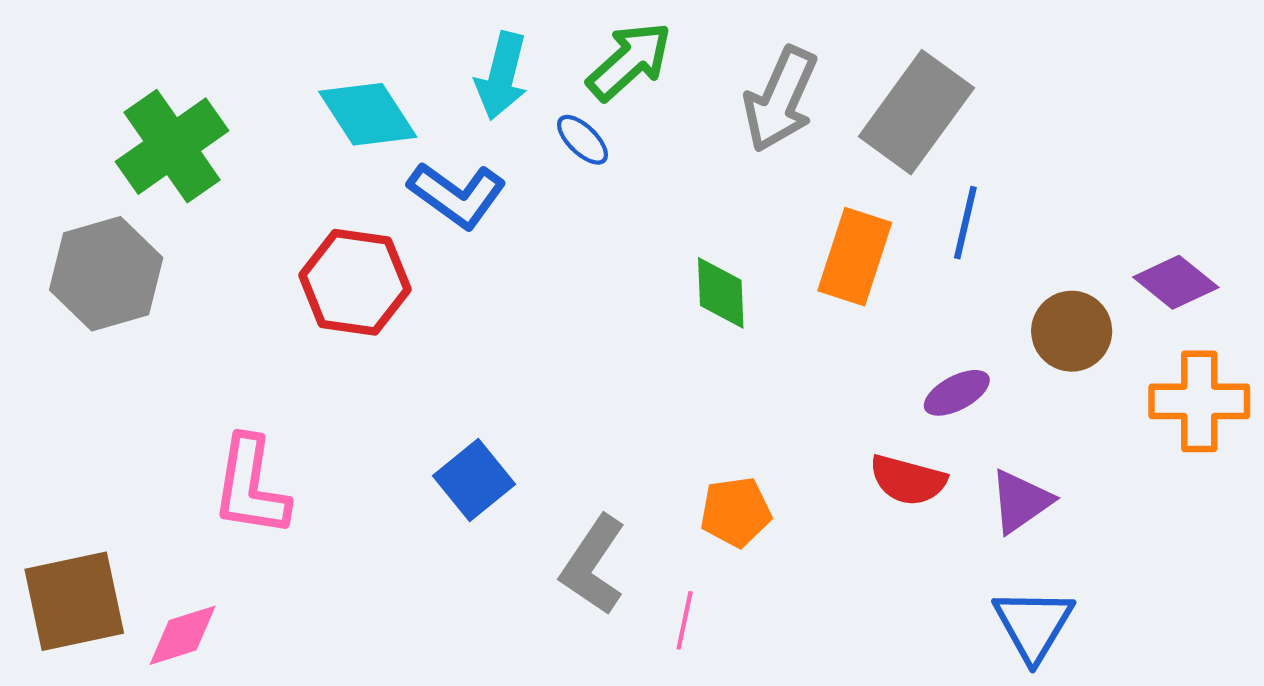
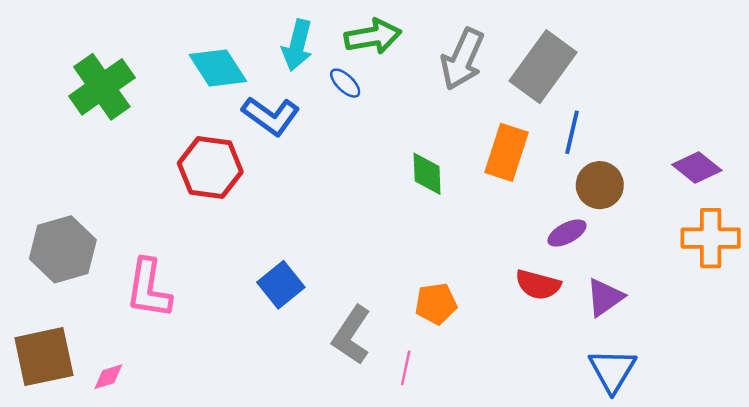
green arrow: (629, 61) -> (373, 36), turned 32
gray hexagon: (106, 274) -> (63, 249), moved
brown circle: (1072, 331) -> (600, 185), moved
pink diamond: (183, 635) -> (108, 377), size x0.7

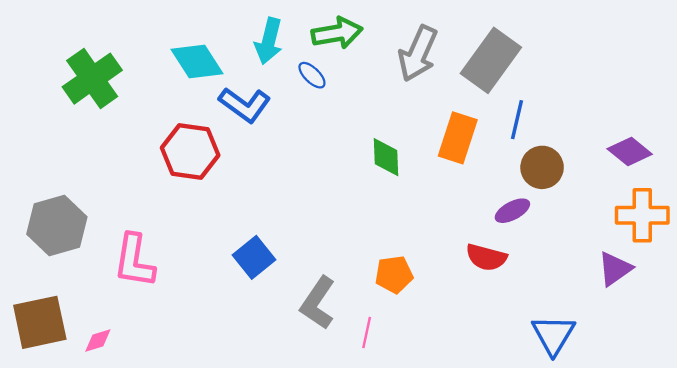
purple triangle: (605, 297) -> (615, 269), moved

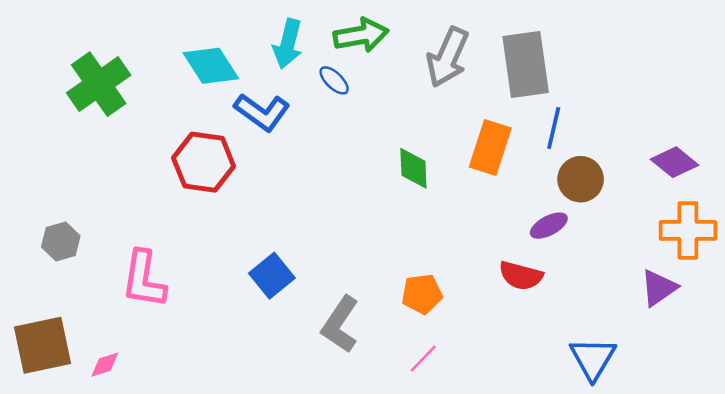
gray rectangle: (491, 60) -> (526, 65), turned -44
gray hexagon: (57, 225) -> (61, 241), size x0.6
pink line: (367, 333) -> (423, 359), moved, turned 32

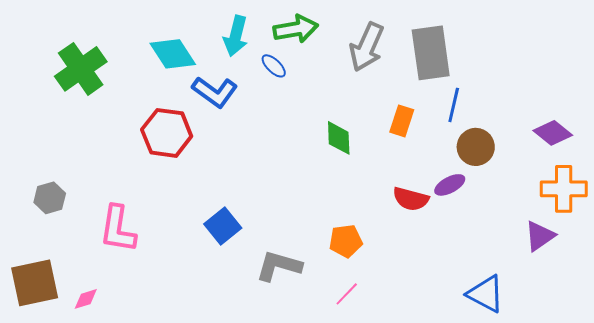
orange rectangle: (490, 147) -> (402, 121), size x0.7
red semicircle: (521, 276) -> (411, 199), moved
gray L-shape: (340, 324) -> (279, 266), turned 72
blue triangle: (593, 359) -> (486, 294), turned -33

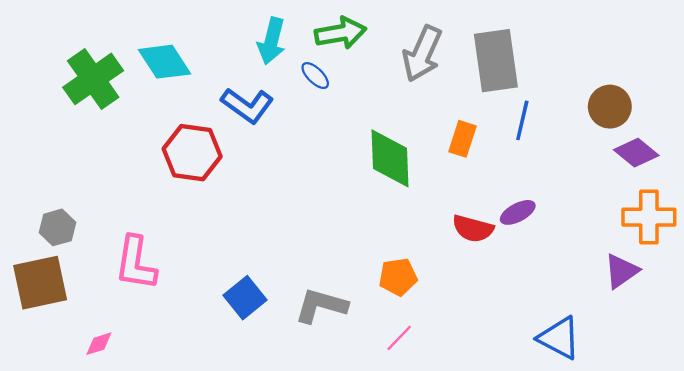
cyan diamond: (173, 54) -> (164, 62), moved
green diamond: (339, 138) -> (390, 158), size x1.5
brown circle: (476, 147) -> (610, 107), moved
blue square: (223, 226) -> (245, 298), moved
brown square: (35, 283) -> (40, 283), moved

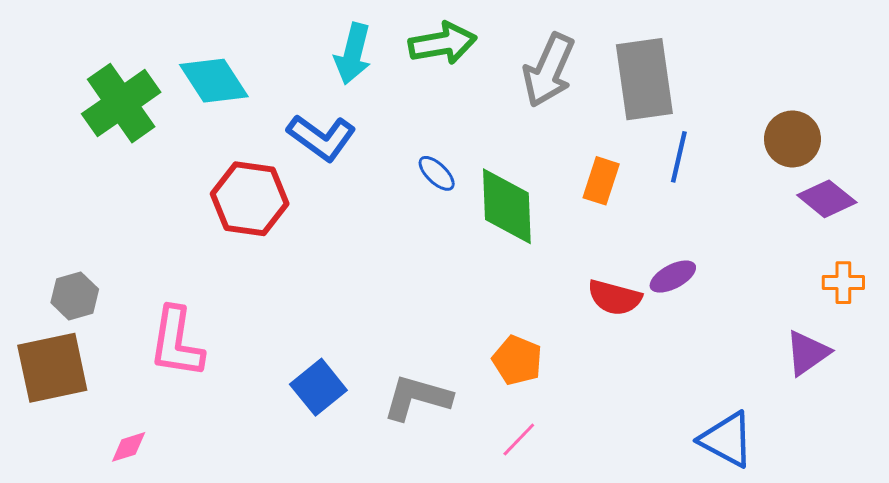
blue ellipse: (315, 76) -> (437, 173), moved
orange cross: (649, 217) -> (843, 283), size x0.6
orange pentagon: (398, 277) -> (517, 360), turned 30

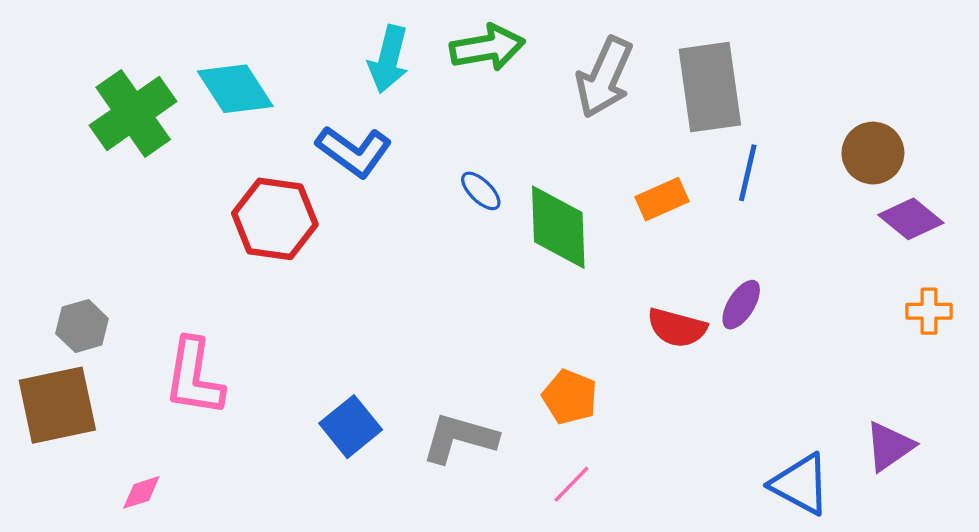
orange rectangle: (601, 181) -> (662, 199), turned 48
purple ellipse: (673, 277) -> (741, 305), turned -30
purple triangle: (807, 353) -> (889, 446), moved

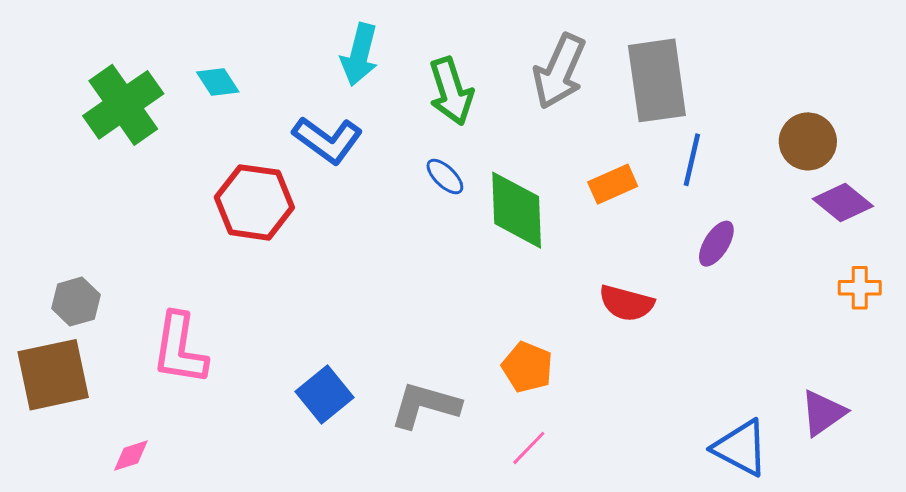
green arrow: (487, 48) -> (451, 91), moved, turned 82
cyan diamond: (235, 89) -> (218, 82), size x0.6
purple ellipse: (741, 305) -> (716, 244), moved

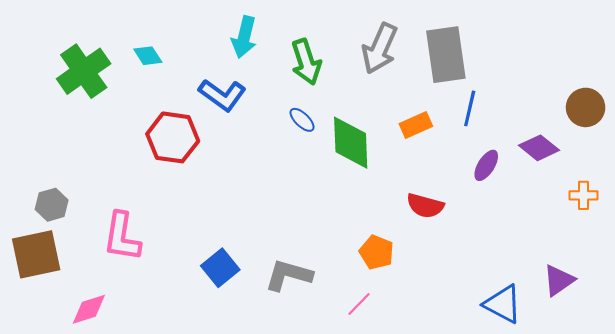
brown circle: (808, 141) -> (586, 107), moved
purple diamond: (843, 202) -> (539, 148), moved
orange pentagon: (527, 367) -> (377, 252), moved
pink diamond: (131, 456) -> (89, 309), size x1.4

